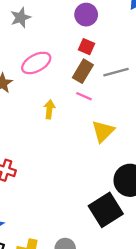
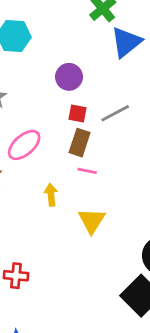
gray line: (116, 72) -> (115, 113), moved
yellow triangle: (103, 131) -> (92, 221), moved

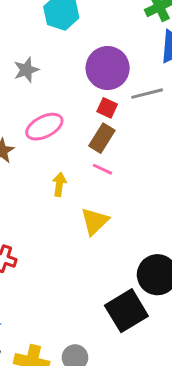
purple circle: (69, 77) -> (108, 68), size x1.5
gray line: (115, 113) -> (147, 94), moved

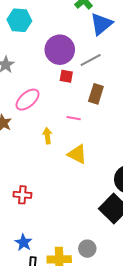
brown rectangle: (102, 138) -> (96, 94), moved
yellow triangle: (95, 221) -> (77, 154), turned -35

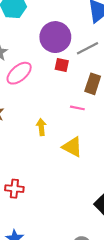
pink ellipse: (28, 100) -> (19, 73), moved
pink line: (74, 118) -> (77, 108), moved

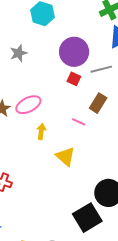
pink ellipse: (19, 73) -> (28, 105), moved

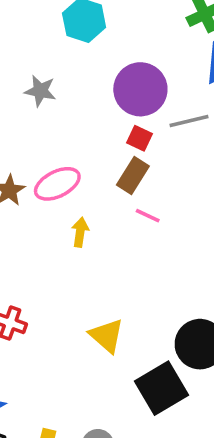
gray star: (19, 53) -> (40, 91), turned 30
brown rectangle: (98, 103) -> (133, 176), moved
yellow triangle: (65, 157) -> (107, 336), moved

